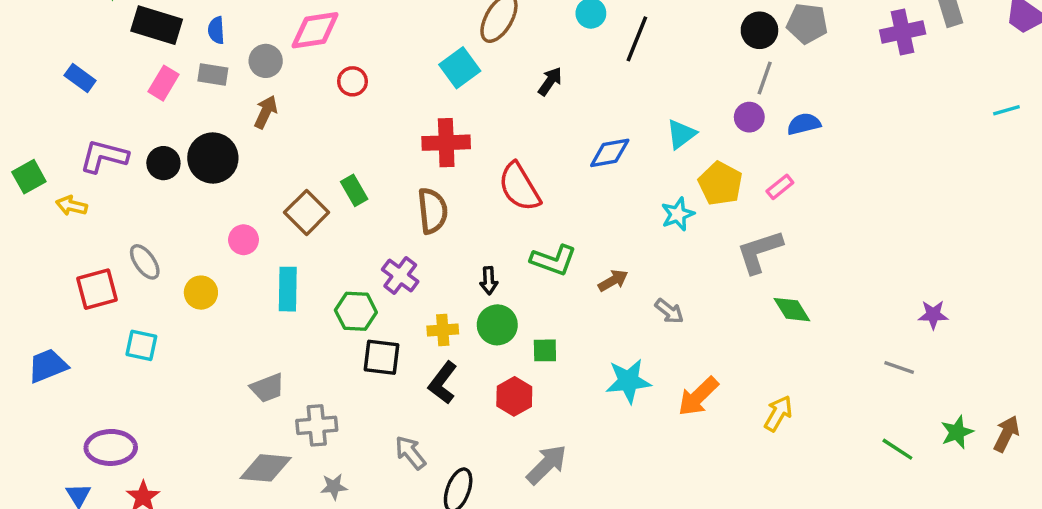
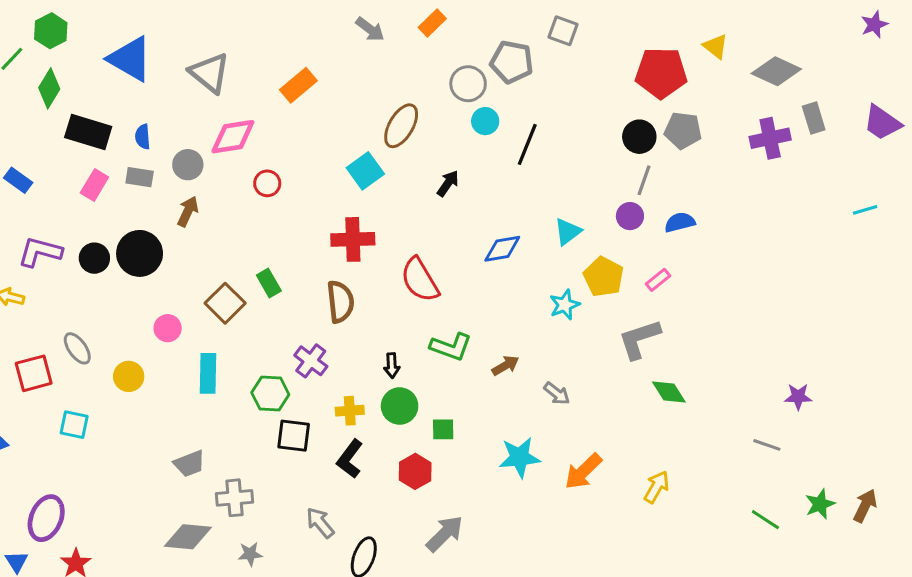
purple ellipse: (111, 447) -> (46, 518), turned -66

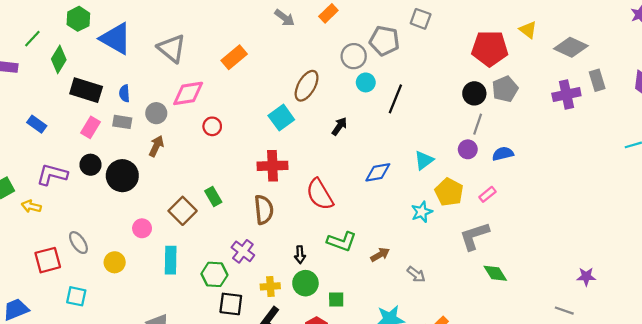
green hexagon: (51, 31) -> (78, 19), moved
gray pentagon: (683, 130) -> (505, 89), turned -30
black circle: (94, 258) -> (90, 165), moved

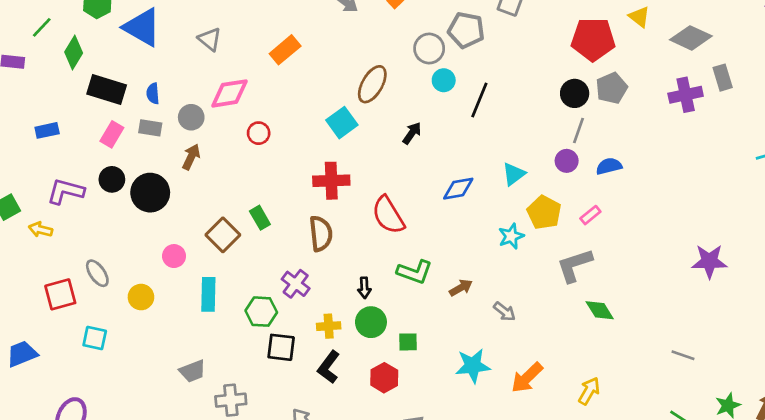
gray triangle: (172, 48) -> (210, 39), size x0.7
blue rectangle: (37, 124) -> (47, 130), turned -48
purple star: (586, 277) -> (709, 261), moved, size x1.5

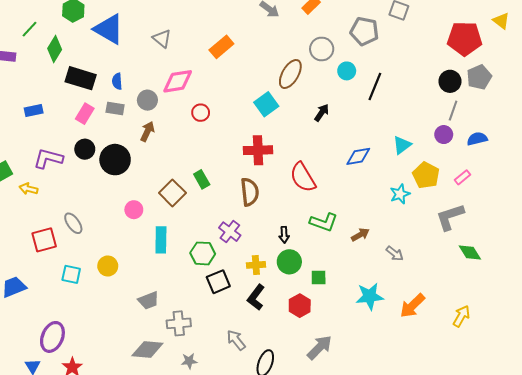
gray circle: (429, 49) -> (322, 49), moved
yellow circle: (141, 297) -> (108, 266), moved
black square: (281, 347) -> (218, 282), turned -30

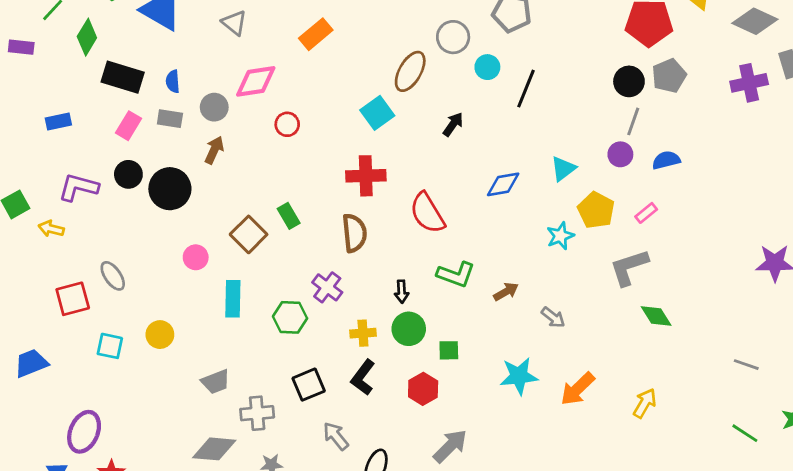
black square: (218, 282) -> (309, 385), moved

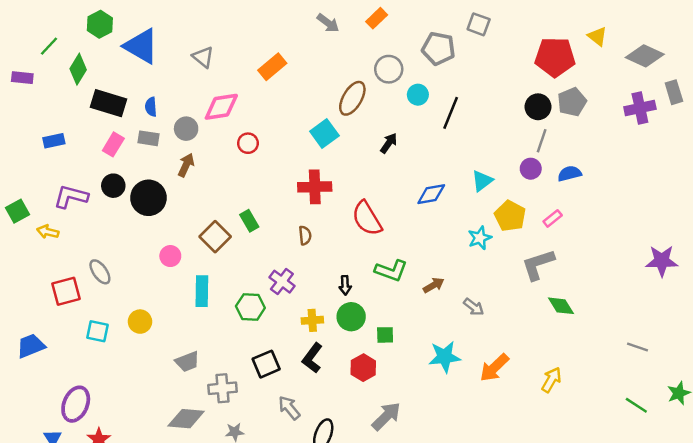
brown semicircle: (354, 233) -> (305, 235), size x0.6

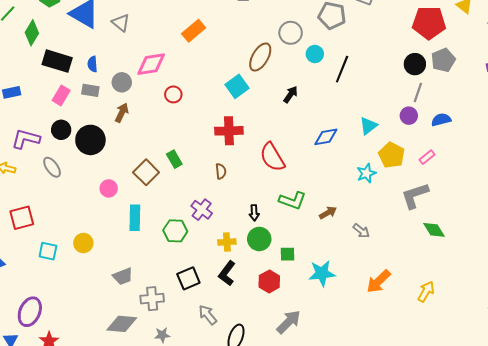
gray triangle: (203, 57) -> (121, 23), moved
gray ellipse: (100, 272) -> (52, 167), moved
cyan star: (445, 357) -> (322, 273), moved

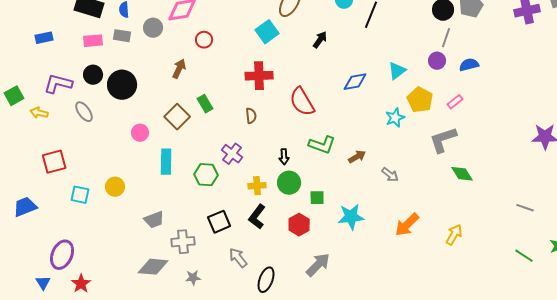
pink rectangle: (61, 95) -> (93, 41), turned 54
brown arrow: (122, 113) -> (179, 69), moved

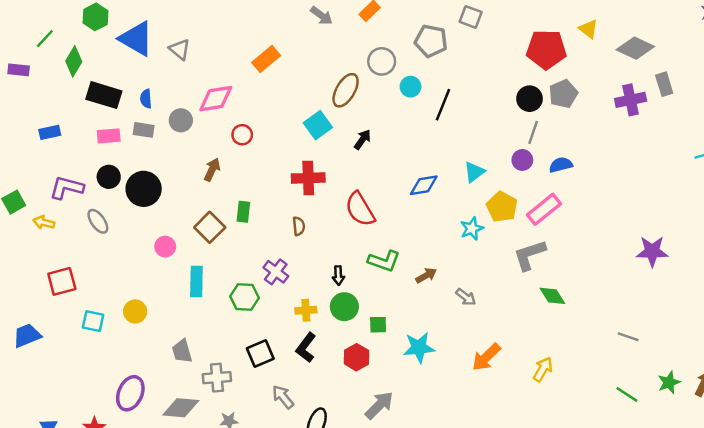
black arrow: (320, 40) -> (362, 140), moved
pink rectangle: (455, 102) -> (544, 209), size x1.8
green rectangle: (205, 104) -> (243, 212), turned 36
gray trapezoid: (154, 220) -> (182, 351), turned 95
purple ellipse: (62, 255) -> (130, 393), moved

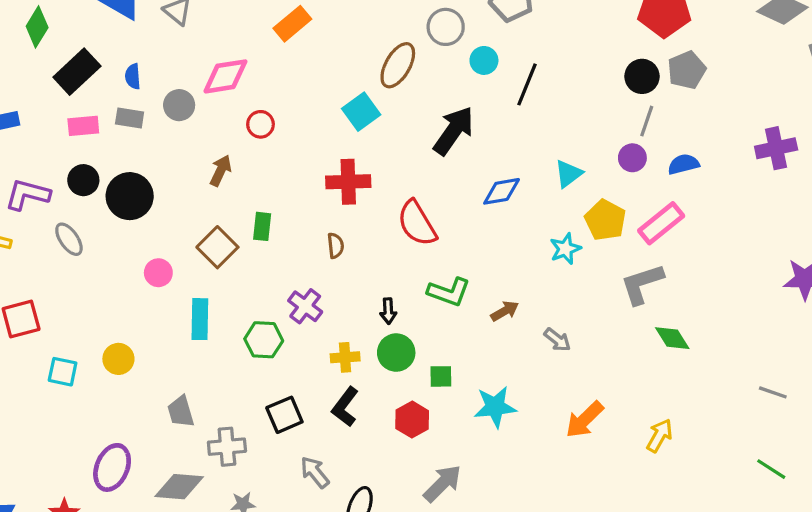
black rectangle: (104, 95) -> (77, 72), turned -60
purple cross: (631, 100) -> (776, 148), moved
black arrow: (362, 140) -> (454, 131), moved, size x1.8

